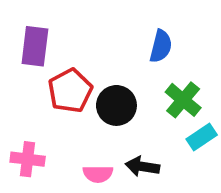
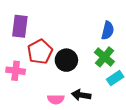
blue semicircle: (161, 46) -> (108, 30), moved
pink cross: (28, 159) -> (16, 71), moved

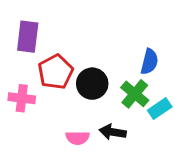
blue semicircle: (108, 30) -> (149, 62), moved
green cross: (104, 57) -> (135, 94), moved

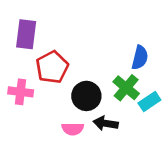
black circle: (92, 84) -> (86, 96), moved

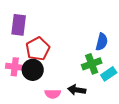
green cross: (126, 88) -> (92, 64), turned 30
black circle: (86, 96) -> (33, 70), moved

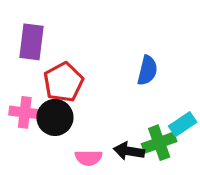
blue semicircle: (102, 42) -> (147, 70), moved
green cross: (92, 64) -> (159, 143), moved

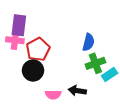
pink cross: (25, 112) -> (15, 40), moved
green cross: (159, 143) -> (95, 63), moved

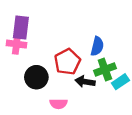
red pentagon: (38, 49) -> (67, 62), moved
black arrow: (77, 91) -> (85, 82), moved

